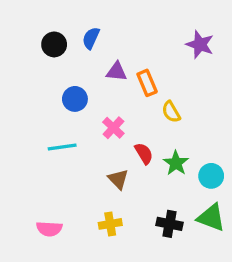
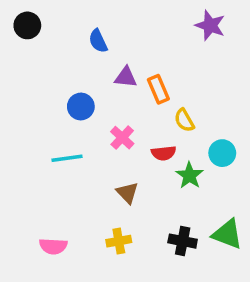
blue semicircle: (91, 38) -> (98, 41), turned -50
black circle: (54, 44) -> (27, 25), moved
purple star: (200, 44) -> (210, 25), moved
red semicircle: (144, 153) -> (164, 153), moved, turned 115
cyan circle: (211, 176) -> (222, 153), moved

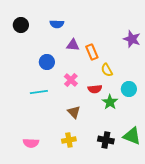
black circle: (27, 25) -> (21, 25), moved
purple star: (210, 25) -> (132, 39), moved
blue semicircle: (98, 41) -> (57, 24), turned -64

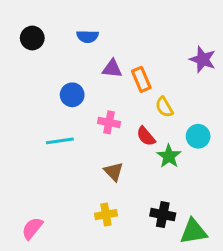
pink cross: (71, 80) -> (109, 122), turned -32
red semicircle: (95, 89) -> (146, 136), turned 56
green triangle: (132, 136) -> (193, 231), moved, turned -30
pink semicircle: (31, 143) -> (32, 228), moved, turned 126

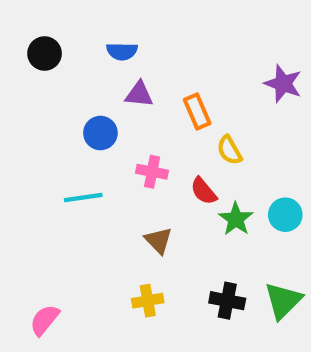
purple triangle: (112, 69) -> (139, 94), moved
cyan circle: (198, 136) -> (285, 215), moved
green triangle: (193, 231) -> (283, 301), moved, turned -36

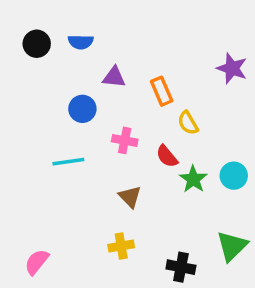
blue semicircle: (122, 51) -> (81, 42), moved
black cross: (227, 301) -> (181, 267), moved

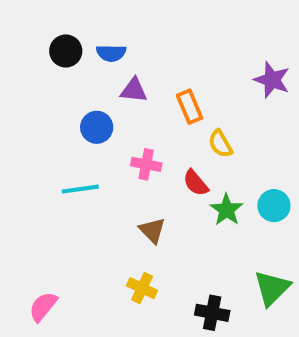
blue semicircle: (81, 42) -> (111, 53), moved
black circle: (37, 44) -> (66, 51), moved
yellow cross: (121, 246) -> (142, 288), turned 35

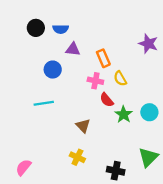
pink cross: (146, 164) -> (95, 81), moved

